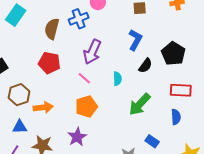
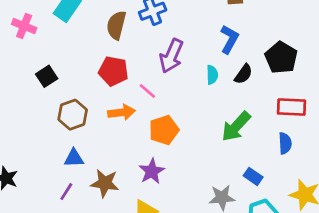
pink line: (84, 78) -> (147, 91), moved
cyan semicircle: (117, 79) -> (212, 75), moved
orange arrow: (43, 107) -> (122, 112), moved

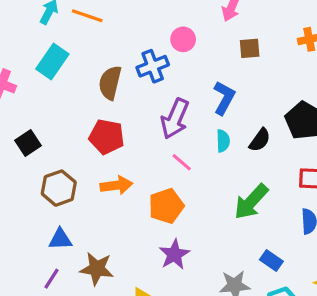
blue L-shape: (229, 39) -> (224, 98), moved
pink line: (147, 91) -> (182, 162), moved
purple star: (152, 171) -> (174, 254), moved

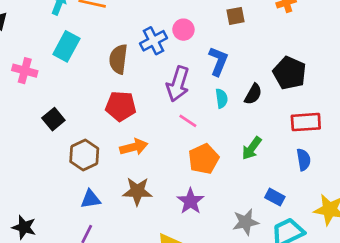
pink circle: (183, 39) -> (183, 30), moved
green arrow: (251, 202) -> (252, 148), size x0.7
orange pentagon: (166, 206) -> (204, 159), moved
brown star: (97, 269) -> (137, 191), moved

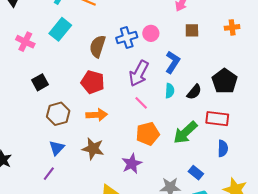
red rectangle: (306, 122) -> (217, 119), moved
green arrow: (252, 148) -> (185, 132), size x1.4
blue triangle: (91, 199) -> (57, 148), turned -49

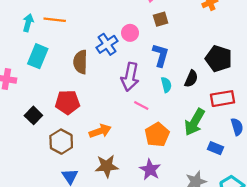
brown square: (192, 30) -> (161, 19), moved
red pentagon: (93, 82) -> (67, 102), moved
blue rectangle: (196, 173) -> (216, 148), moved

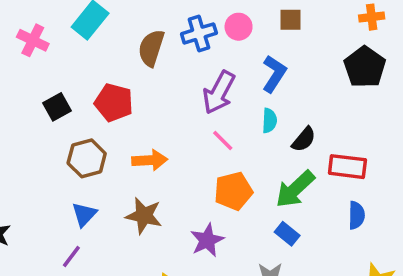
black pentagon: (219, 59) -> (365, 67), moved
black semicircle: (191, 79) -> (304, 139), moved
blue rectangle: (216, 148) -> (287, 234), moved

